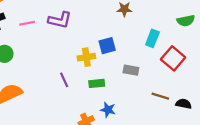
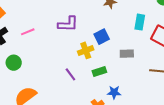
purple L-shape: (60, 20) -> (68, 24), moved

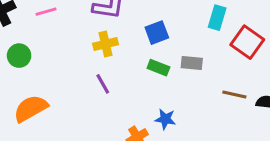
yellow cross: (86, 50) -> (105, 44), moved
green rectangle: (99, 71) -> (158, 68), moved, turned 32

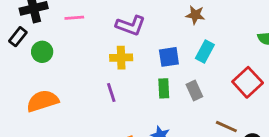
cyan rectangle: (217, 18) -> (205, 52), moved
gray rectangle: (192, 63) -> (194, 90), turned 48
green rectangle: (158, 68) -> (164, 88), turned 54

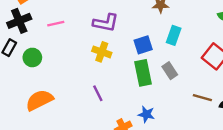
yellow cross: (121, 58) -> (102, 52), turned 30
green rectangle: (164, 88) -> (143, 73), size x1.5
purple line: (111, 92) -> (98, 93), moved

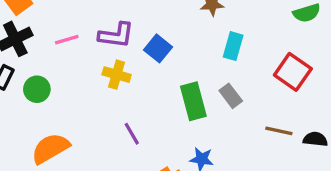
purple L-shape: (106, 23) -> (116, 35), moved
blue square: (143, 45) -> (158, 48), moved, turned -30
yellow cross: (102, 52) -> (117, 75), moved

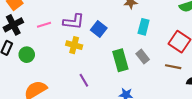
brown line: (279, 131) -> (173, 67), moved

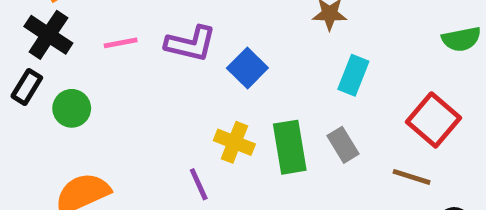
black cross: (13, 25) -> (48, 35), turned -36
yellow cross: (74, 45) -> (234, 142), moved

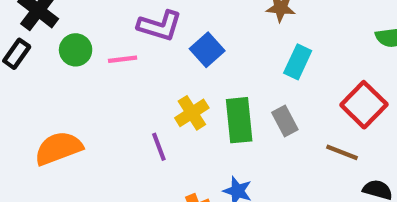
pink line: (121, 43) -> (123, 59), moved
green circle: (72, 108) -> (76, 50), moved
yellow cross: (234, 142) -> (192, 113), turned 32

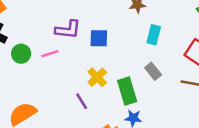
blue square: (207, 50) -> (99, 38), turned -36
green rectangle: (239, 120) -> (127, 91), moved

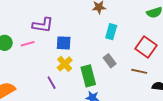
blue square: (99, 38) -> (64, 43), moved

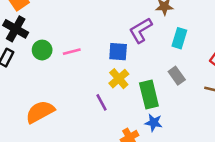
purple L-shape: (43, 25) -> (141, 30), moved, turned 140

